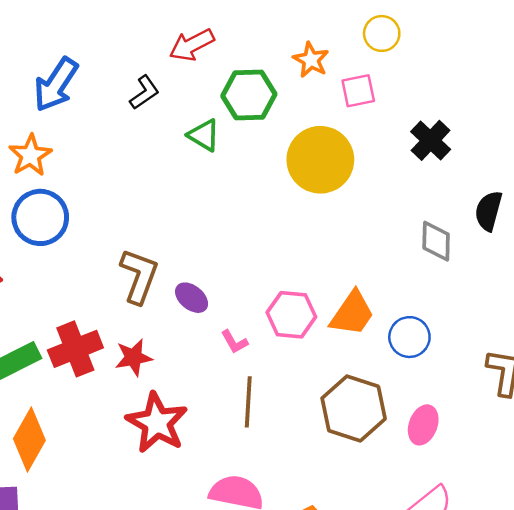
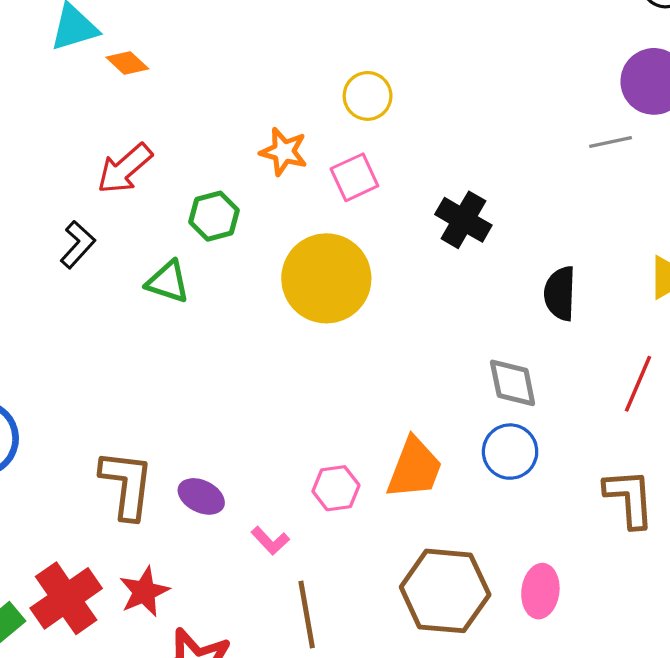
green hexagon: (249, 95) -> (214, 216), size x0.7
gray diamond: (436, 241) -> (513, 383), moved
pink hexagon: (291, 315) -> (336, 488), size x0.7
blue circle: (409, 337) -> (510, 452), moved

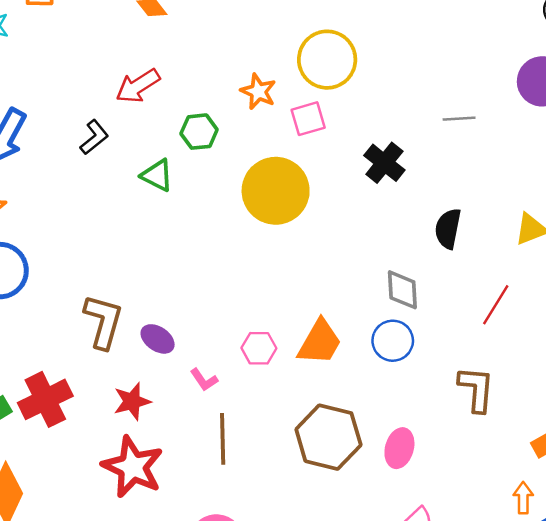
yellow circle: (368, 96) -> (327, 60), size x1.6
gray line: (611, 142) -> (459, 119), moved
red star: (144, 592) -> (132, 401), moved

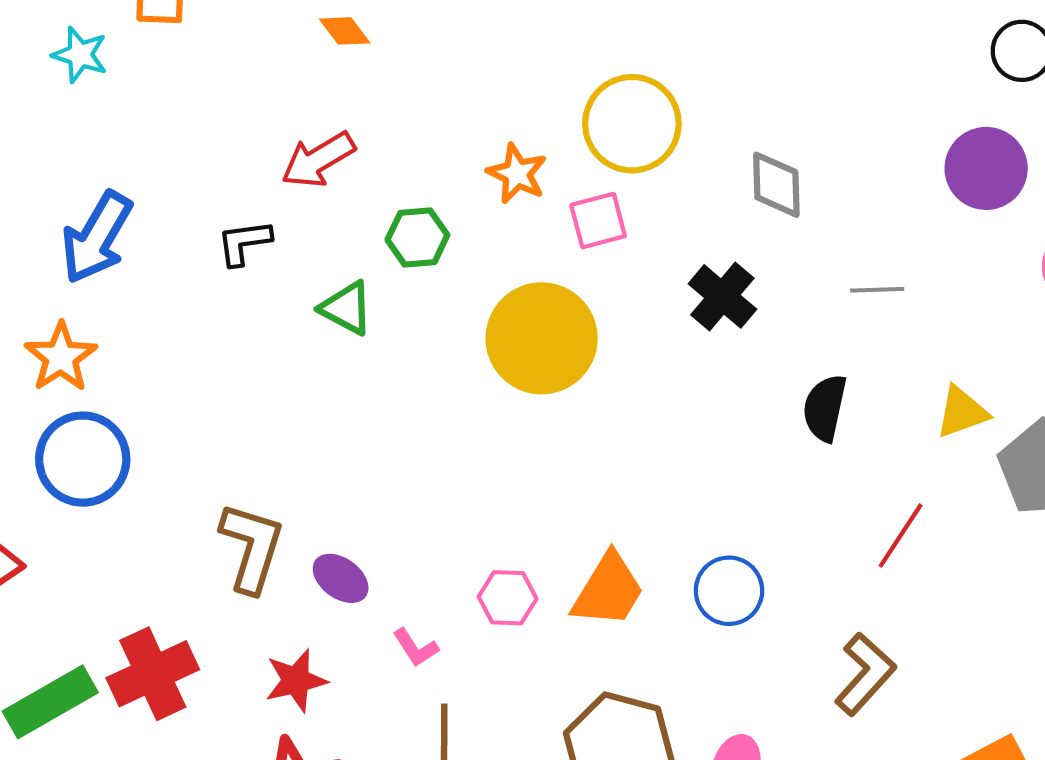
gray line: (459, 119) -> (877, 290), moved
black L-shape: (94, 137) -> (244, 243), turned -150
gray diamond: (402, 290) -> (776, 185), moved
brown L-shape: (476, 389) -> (865, 674), turned 36

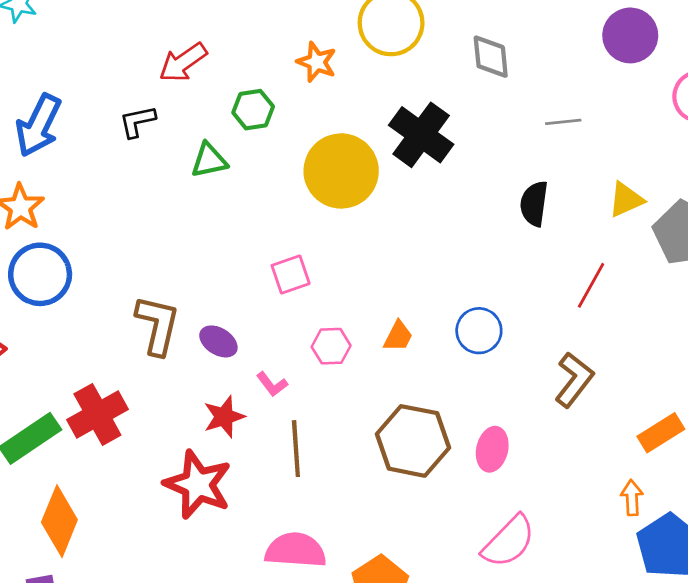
pink square: (598, 221) -> (291, 275), moved
black cross: (722, 296) -> (421, 135), moved, size x1.4
green triangle: (346, 308) -> (209, 160), turned -36
orange trapezoid: (608, 590) -> (398, 336), size x0.6
red star: (296, 681) -> (224, 417), moved

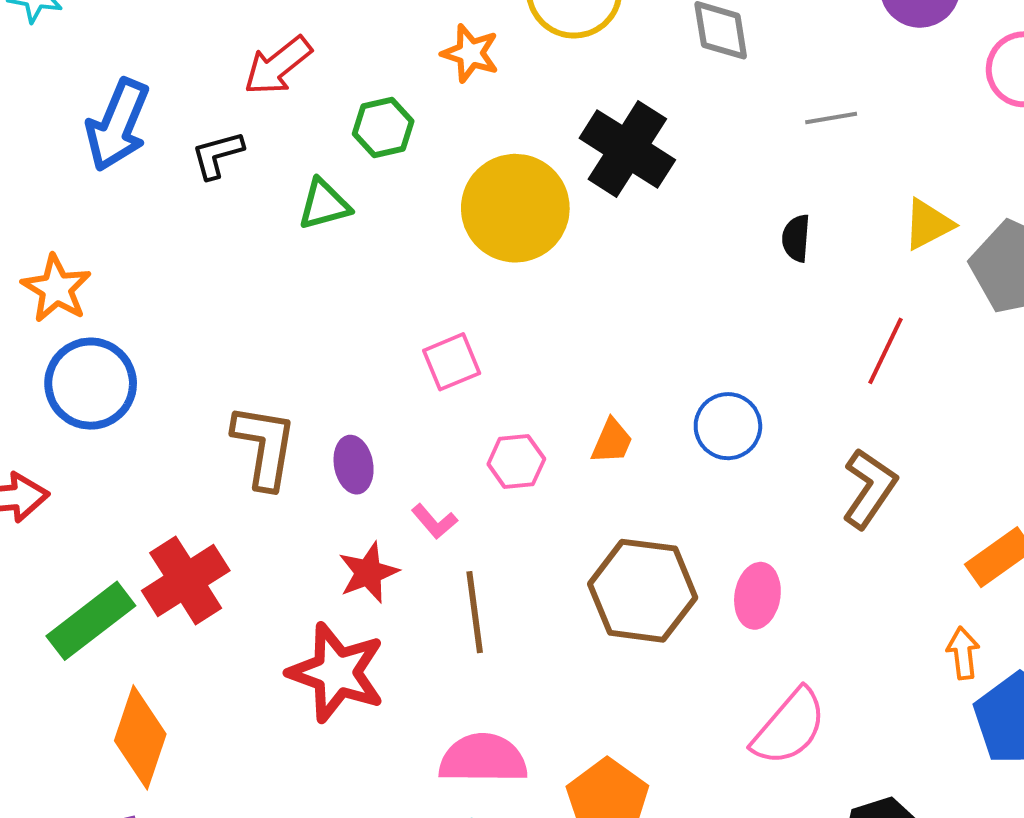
blue arrow: (38, 125) -> (118, 125), moved
black semicircle: (534, 204) -> (796, 238), size x0.7
purple ellipse: (218, 341) -> (354, 465), turned 51

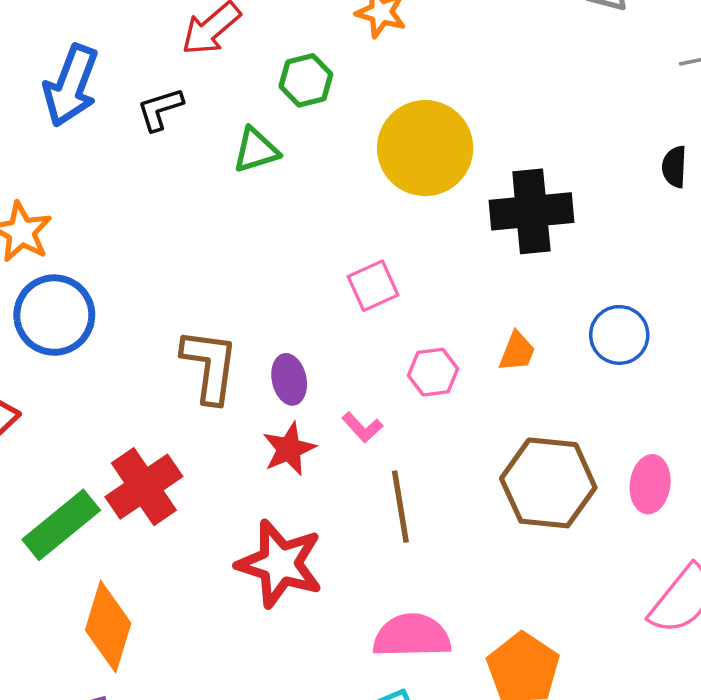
black cross: (627, 149) -> (531, 211), moved, turned -36
red star: (368, 573) -> (289, 449), moved

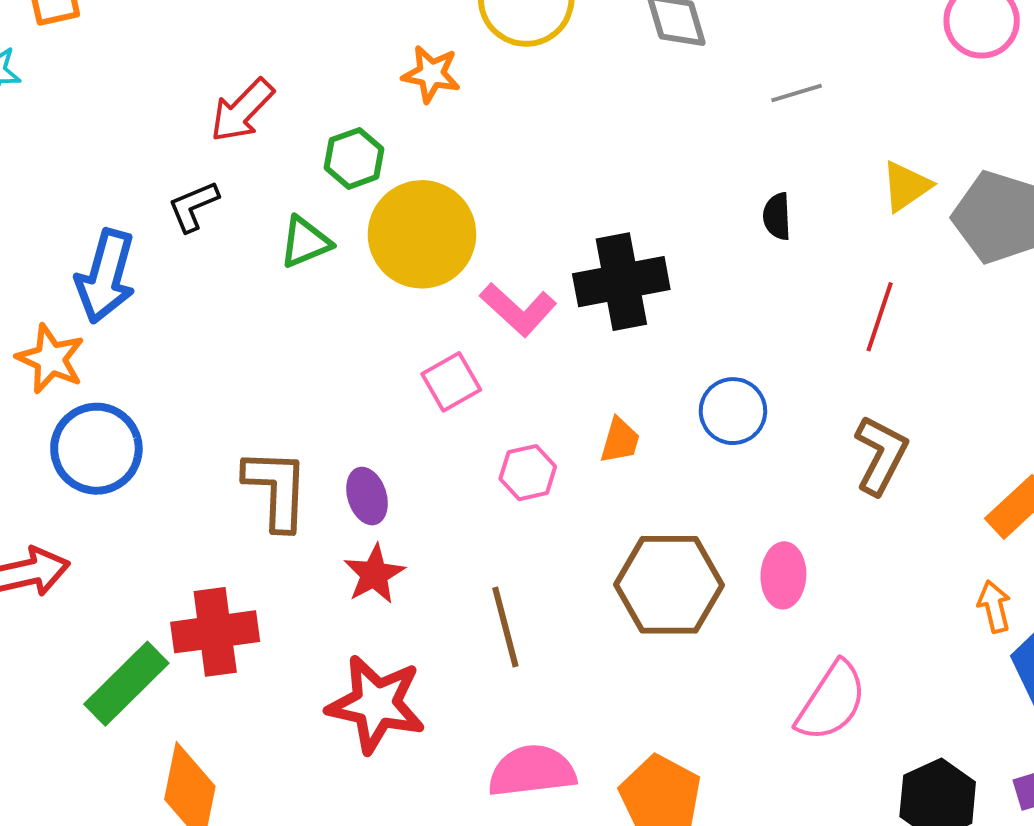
blue arrow: (71, 86) -> (106, 276), moved
yellow circle: (425, 148) -> (422, 234), moved
pink L-shape: (362, 427) -> (518, 309), moved, size x1.6
red cross: (144, 487) -> (215, 632), turned 32

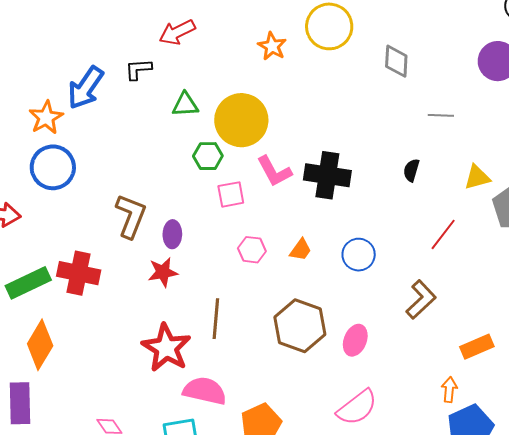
green hexagon: (354, 158) -> (208, 156), moved
red star: (376, 704) -> (166, 348), moved

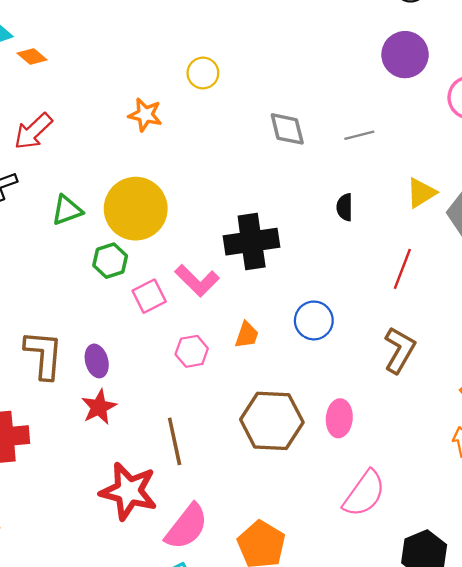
yellow circle: (329, 26) -> (203, 73), size x0.6
gray diamond: (396, 61) -> (287, 129), moved
pink L-shape: (274, 171) -> (197, 281), moved
pink semicircle: (205, 391) -> (187, 527), turned 132

